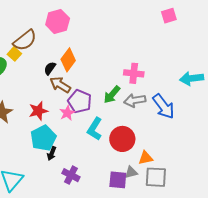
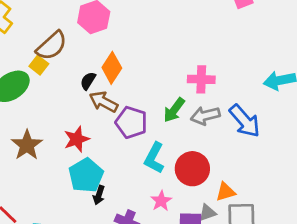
pink star: (67, 113) -> (161, 201), moved

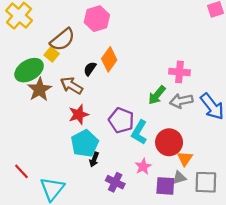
brown arrow: (104, 102) -> (72, 86), moved
purple pentagon: (131, 122) -> (121, 120), moved
brown star: (27, 145) -> (39, 89), moved
orange triangle: (226, 192) -> (185, 158), moved, turned -42

